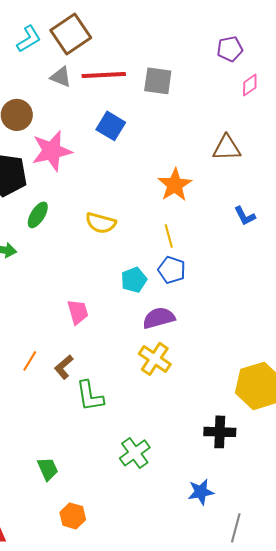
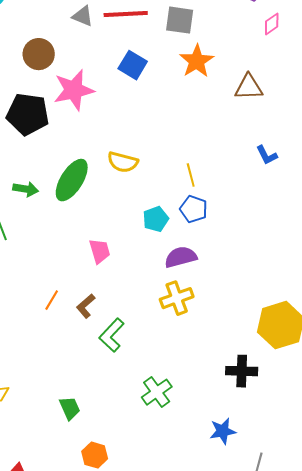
orange star: (175, 185) -> (197, 61), moved
green ellipse: (38, 215) -> (72, 180), moved, size x1.6
yellow cross: (155, 359) -> (177, 298), turned 36
green L-shape: (90, 396) -> (112, 335), turned 52

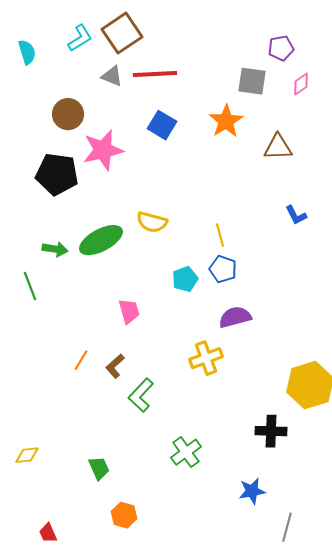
gray square: (180, 20) -> (252, 81), moved
green ellipse: (72, 180) -> (101, 240), turned 30
purple semicircle: (181, 257) -> (235, 317), moved

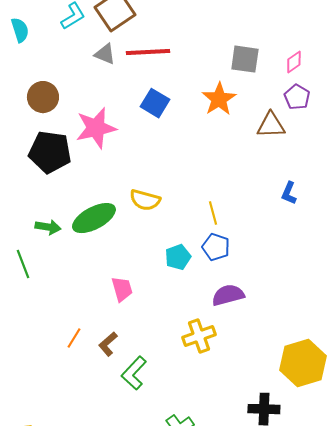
purple pentagon: (281, 48) -> (297, 97), moved, turned -30
brown circle: (68, 114) -> (43, 97), moved
blue L-shape: (296, 215) -> (289, 193), turned 50

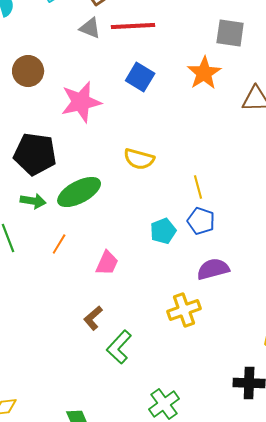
black pentagon: (50, 152) -> (35, 154), moved
yellow semicircle: (145, 200) -> (139, 159), moved
pink trapezoid: (122, 289) -> (107, 263), turned 40
orange line: (74, 338) -> (59, 244), moved

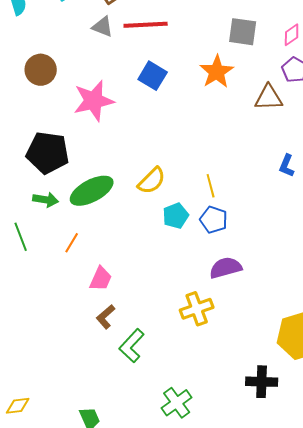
yellow semicircle: (139, 159) -> (152, 181), moved, turned -60
cyan pentagon: (163, 231) -> (176, 216), moved
pink trapezoid: (107, 263) -> (101, 279), moved

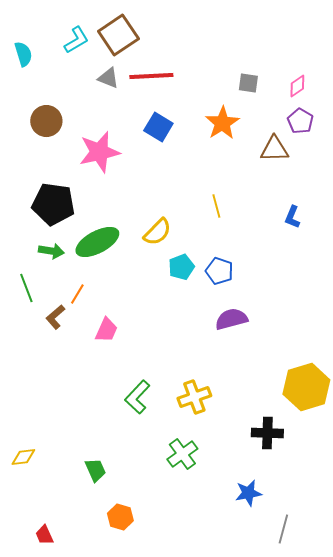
gray square: (243, 32) -> (248, 83), size x0.7
yellow line: (211, 186) -> (216, 206), moved
yellow cross: (197, 309) -> (194, 397), moved
brown L-shape: (106, 317) -> (55, 317), moved

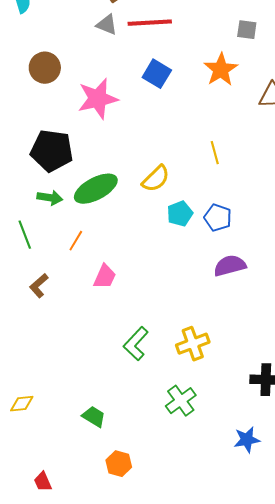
brown L-shape: (55, 317) -> (39, 286), moved
green trapezoid: (95, 470) -> (94, 417), turned -35

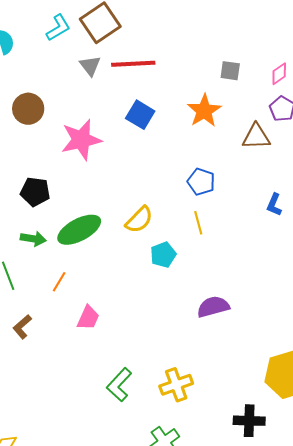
gray triangle: (107, 25) -> (90, 66), turned 30
black pentagon: (52, 151) -> (35, 192), size x0.7
yellow line: (215, 153) -> (198, 223), moved
blue pentagon: (218, 218) -> (201, 182), moved

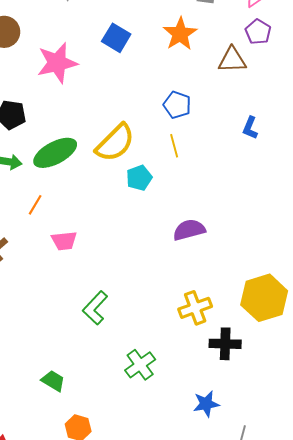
yellow semicircle: (139, 220) -> (115, 143), size x1.4
pink trapezoid: (88, 318) -> (64, 241), turned 60
yellow cross: (176, 385) -> (195, 308), moved

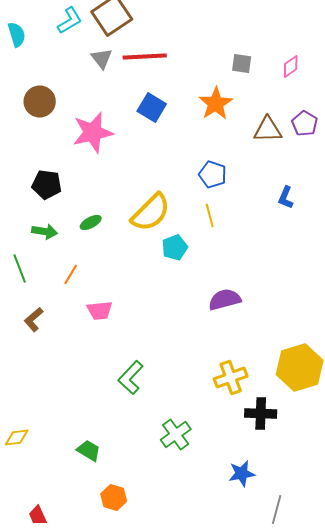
purple pentagon: (258, 32) -> (305, 124), moved
green ellipse: (55, 153) -> (91, 222), size x0.5

